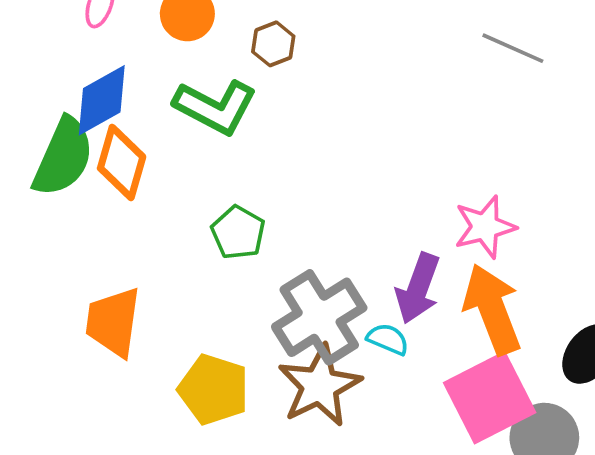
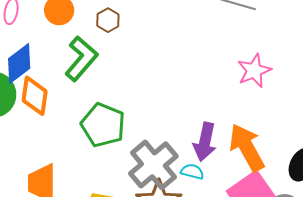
green L-shape: (215, 107) -> (81, 59), turned -69
pink star: (485, 227) -> (254, 71), moved
green pentagon: (238, 233) -> (103, 125), size x1.5

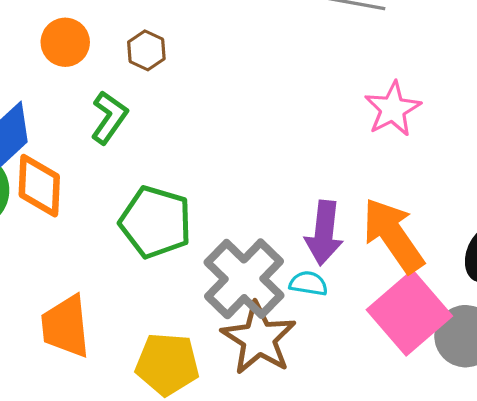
green L-shape: (81, 59) -> (109, 117), size x0.7

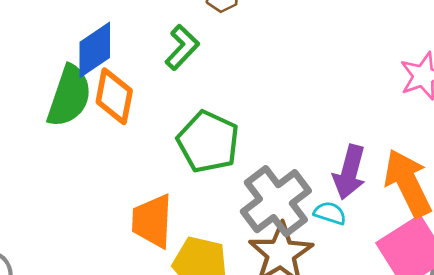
orange trapezoid: (66, 326) -> (152, 221), moved

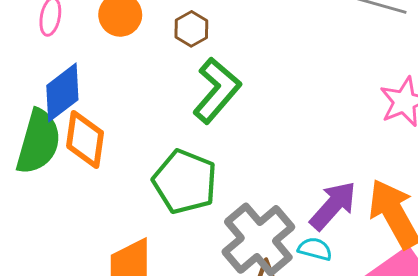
green L-shape: (182, 47) -> (217, 90), moved, size x1.4
purple arrow: (350, 172) -> (333, 206), turned -150

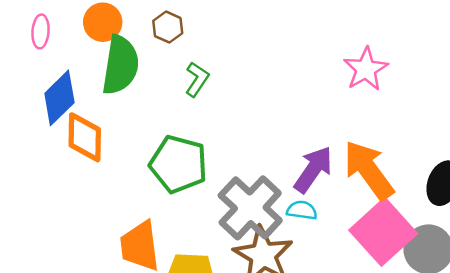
green L-shape: (217, 90) -> (197, 79), size x0.6
green semicircle: (38, 142) -> (120, 65), moved

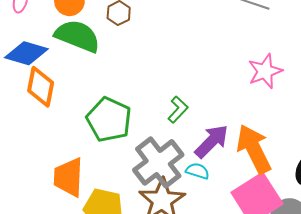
green semicircle: (120, 65) -> (77, 36), turned -87
green L-shape: (197, 79) -> (178, 110), moved
blue diamond: (59, 98) -> (26, 53), turned 51

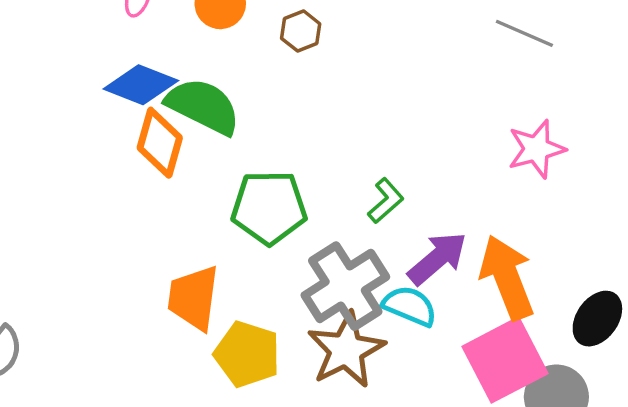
green semicircle: (77, 36) -> (203, 106), moved
green pentagon: (109, 120) -> (269, 207), turned -30
cyan semicircle: (197, 171) -> (410, 306), size x1.4

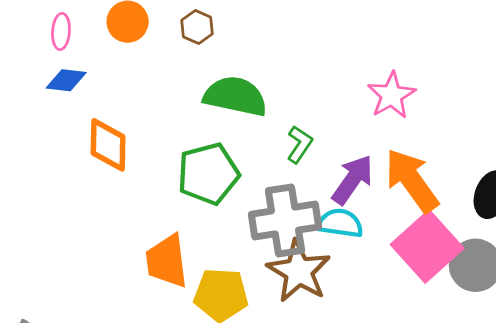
blue diamond: (141, 85) -> (66, 80), moved, size x0.7
green semicircle: (203, 106) -> (235, 96), moved
pink star: (537, 149) -> (392, 95), moved
gray cross: (345, 286) -> (285, 221), turned 38

